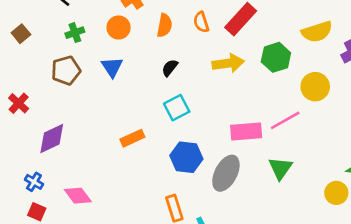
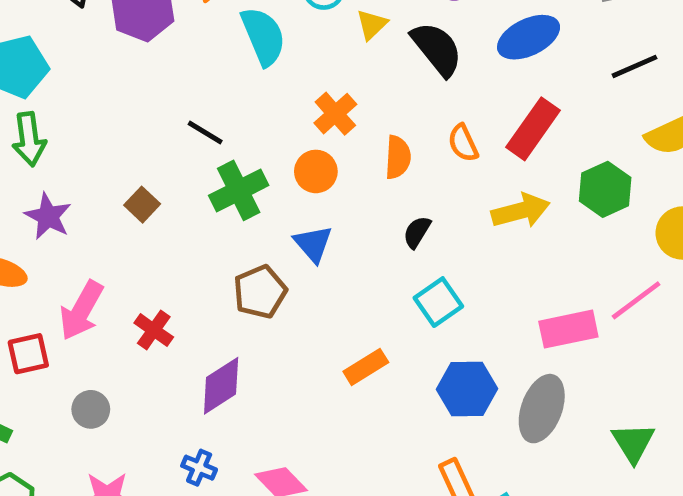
green cross: (75, 33) -> (239, 190), size x1.6
brown pentagon: (66, 70) -> (260, 292), moved
green triangle: (280, 168) -> (633, 443), moved

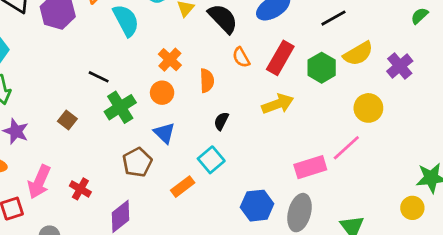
orange semicircle: (463, 143) -> (241, 57), moved
green hexagon: (605, 189) -> (322, 68), moved
cyan square: (438, 302) -> (211, 160), moved
orange rectangle: (366, 367) -> (183, 187), moved

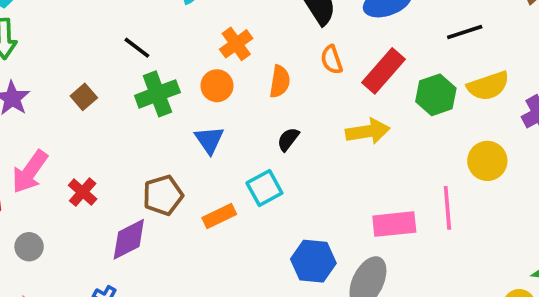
pink line: (346, 148) -> (447, 208), turned -64
brown pentagon: (137, 162) -> (163, 195), moved

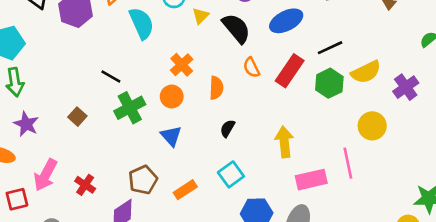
black line: (465, 32) -> (330, 48), moved
yellow arrow: (368, 131) -> (284, 142), moved, turned -80
cyan square: (264, 188) -> (231, 174), moved

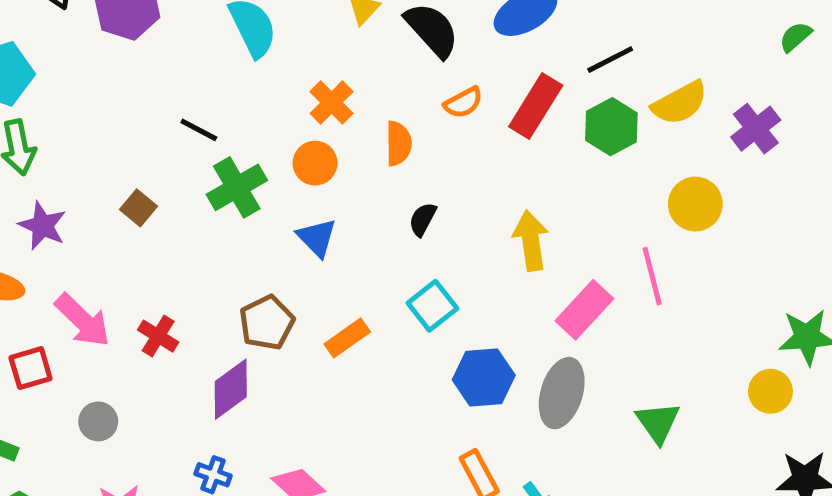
orange semicircle: (251, 67) -> (463, 103), turned -90
pink arrow: (45, 175) -> (83, 320), turned -72
pink rectangle: (311, 180) -> (584, 310), turned -32

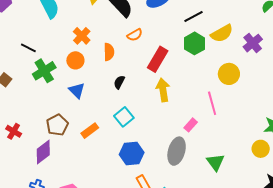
red rectangle: (536, 106) -> (158, 59), moved
pink rectangle: (584, 310) -> (191, 125), moved, size x0.6
blue hexagon: (484, 378) -> (132, 153), moved

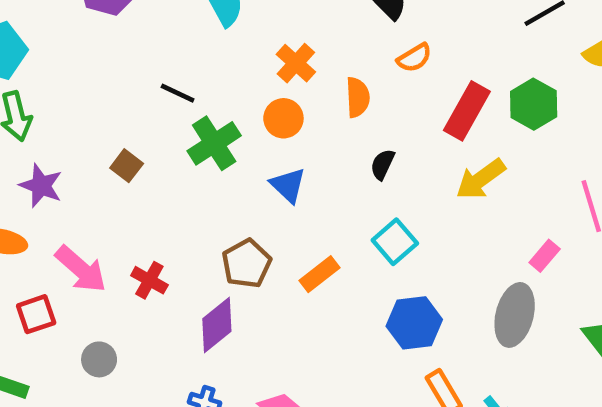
green hexagon: (195, 43) -> (534, 104), moved
yellow arrow: (163, 90) -> (481, 179), turned -115

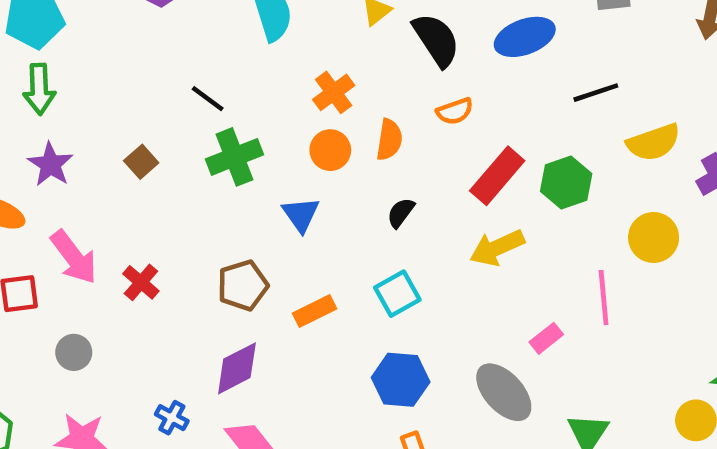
orange circle: (283, 118) -> (330, 150), moved
gray ellipse: (515, 315) -> (504, 392), turned -68
purple diamond: (217, 325) -> (237, 368), moved

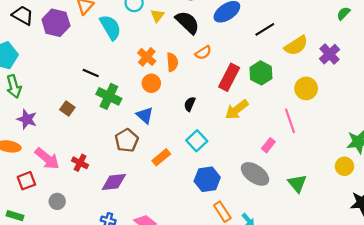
orange semicircle: (389, 140) -> (172, 62), moved
green cross: (234, 157) -> (109, 96), turned -30
brown pentagon: (243, 285) -> (127, 140), moved
purple diamond: (237, 368) -> (114, 182), moved, turned 35

